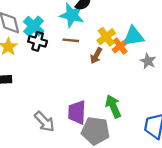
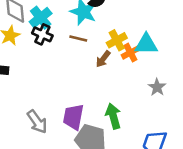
gray star: (148, 61) -> (157, 87), moved

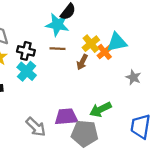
cyan cross: (41, 18) -> (27, 71), moved
green arrow: (113, 116) -> (100, 109), turned -90
purple trapezoid: (73, 117) -> (66, 117), turned 85

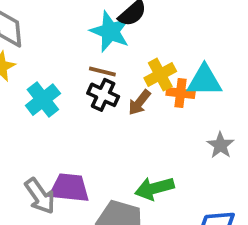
black cross: (26, 51) -> (103, 95), moved
orange cross: (105, 52) -> (181, 93), turned 35
purple trapezoid: (66, 117) -> (69, 188), moved

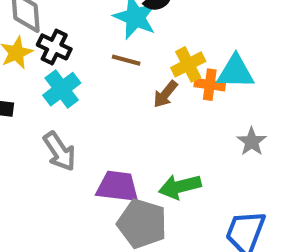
black cross: (103, 95) -> (54, 47), moved
purple trapezoid: (69, 188) -> (117, 187), moved
gray arrow: (40, 196) -> (60, 151), moved

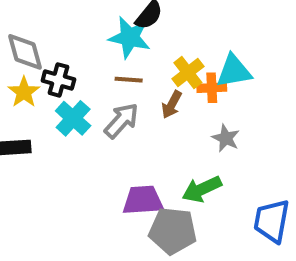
gray star: (252, 142) -> (226, 138), moved
gray arrow: (60, 151) -> (121, 121), moved, turned -93

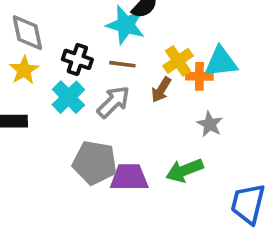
black cross: (58, 80) -> (77, 59), moved
gray pentagon: (173, 231) -> (95, 163), moved

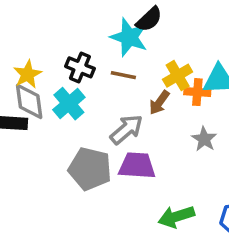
gray diamond: (27, 33) -> (29, 101), moved
gray arrow: (113, 102) -> (126, 129), moved
green arrow: (185, 170) -> (176, 217), moved
purple trapezoid: (129, 177) -> (137, 166), moved

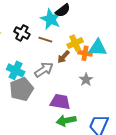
cyan cross: (69, 104) -> (16, 70), moved, turned -30
purple trapezoid: (137, 166) -> (60, 102), moved
gray pentagon: (90, 169) -> (21, 89), turned 30

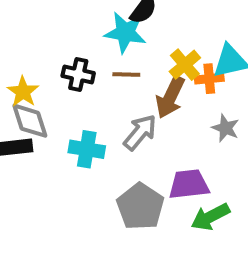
brown arrow: (63, 57) -> (170, 97), size x1.5
gray pentagon: (21, 89) -> (140, 206), moved

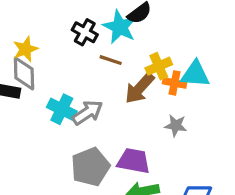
black cross: (78, 74) -> (85, 32), moved
gray star: (226, 128) -> (176, 126), turned -30
gray arrow: (140, 132) -> (88, 113), moved

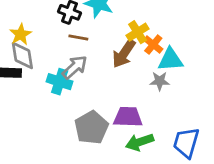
brown line: (111, 60) -> (78, 38), moved
cyan triangle: (195, 74) -> (170, 60), moved
orange cross: (175, 83) -> (153, 45), turned 36
gray arrow: (88, 113) -> (75, 67), moved

